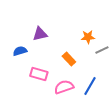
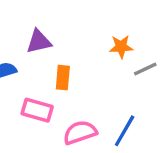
orange rectangle: (69, 59) -> (63, 78), moved, turned 48

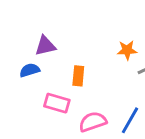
purple triangle: (39, 42) -> (45, 46), moved

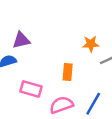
orange rectangle: (78, 76) -> (68, 72), moved

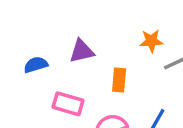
purple triangle: (21, 40) -> (82, 51), moved

